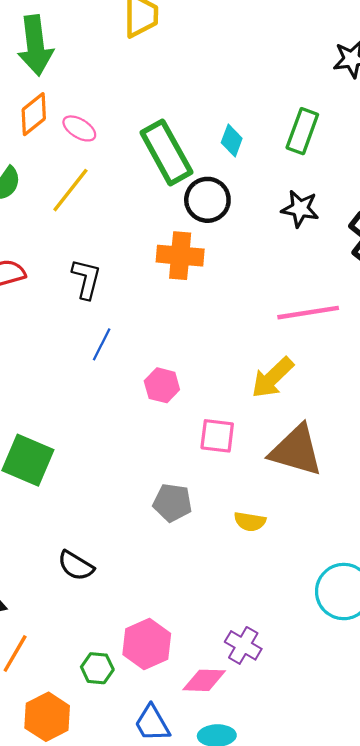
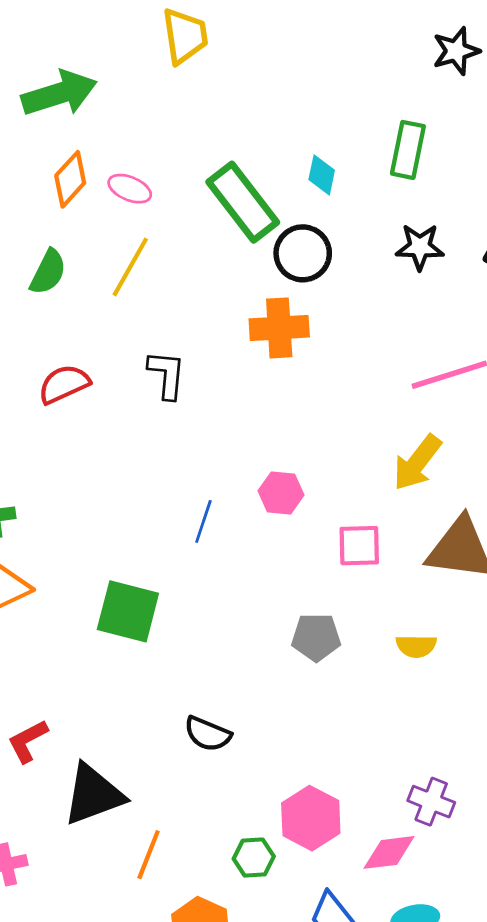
green arrow: (35, 45) -> (59, 93), turned -92
blue line: (102, 344) -> (203, 521), moved

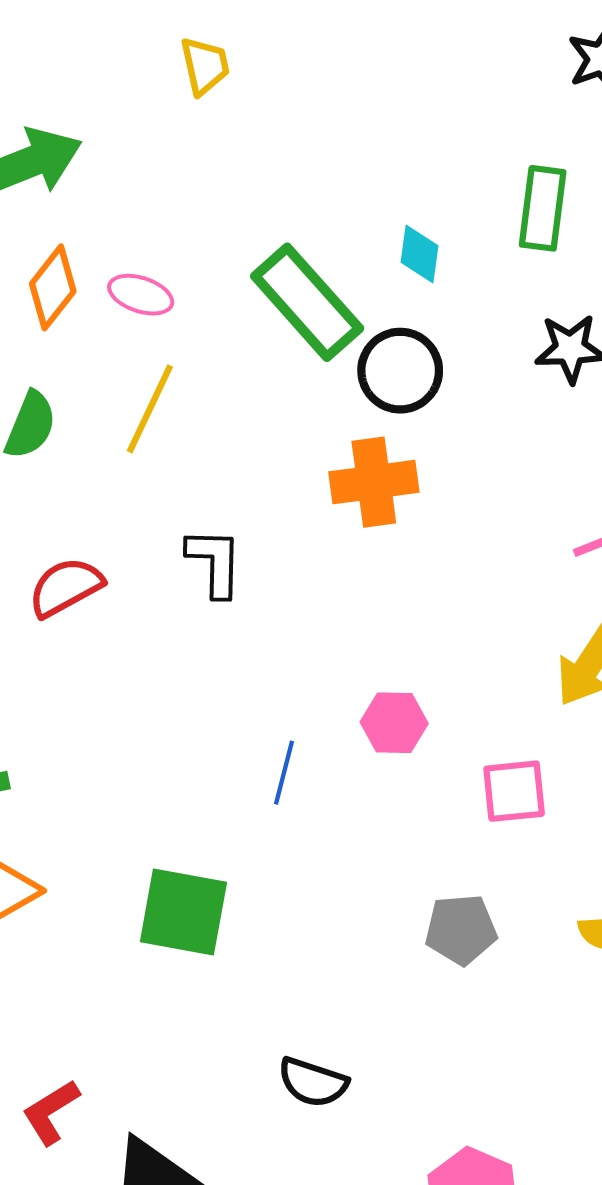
yellow trapezoid: (185, 36) -> (205, 66), size x0.7

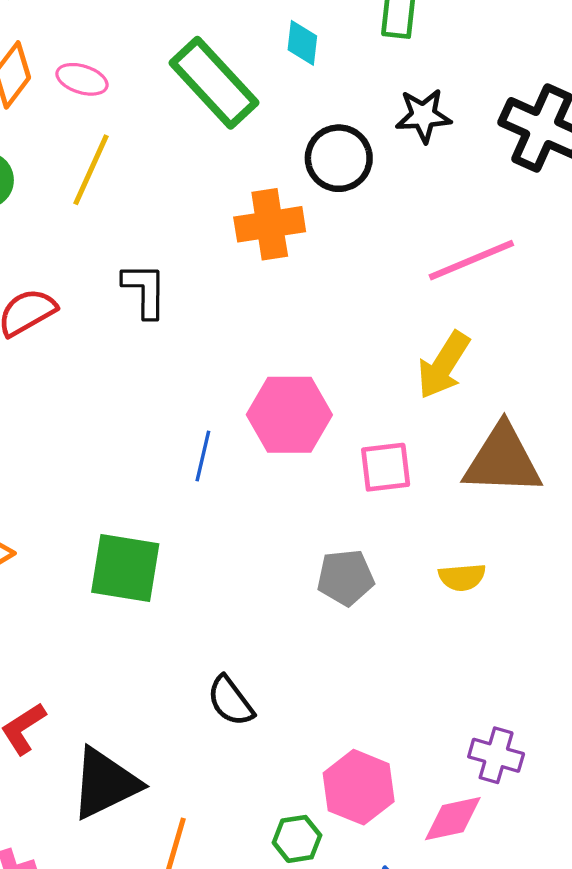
black circle: (400, 371) -> (339, 158), moved
pink hexagon: (394, 723) -> (289, 415), size x1.6
black semicircle: (313, 1082) -> (230, 701), turned 36

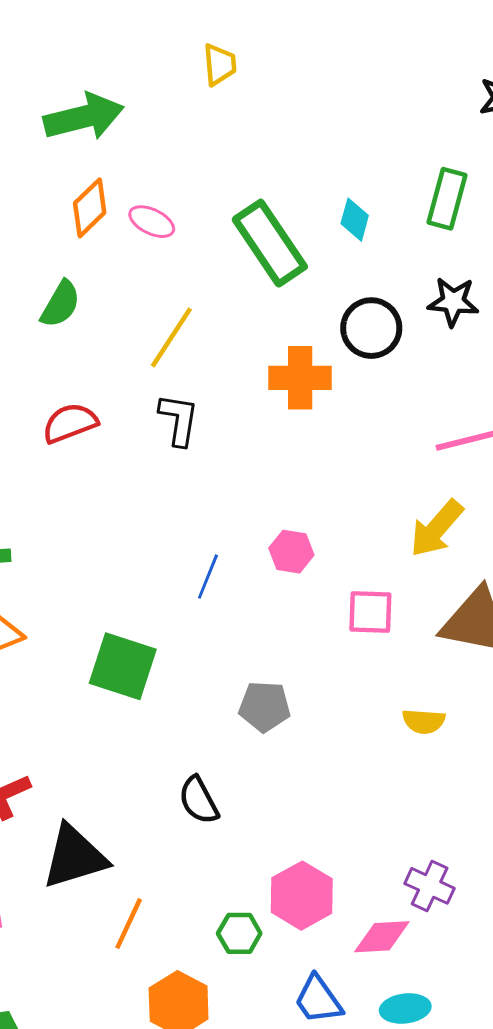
yellow line: (91, 170) -> (171, 337), moved
pink hexagon: (289, 415) -> (291, 552), size x0.6
gray pentagon: (345, 578) -> (265, 706), moved

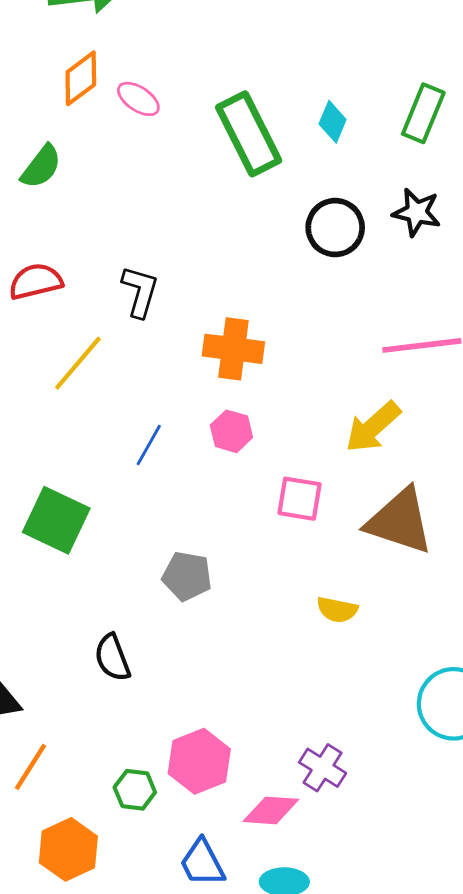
yellow line: (171, 337) -> (78, 363), moved
orange cross: (300, 378) -> (233, 349), moved

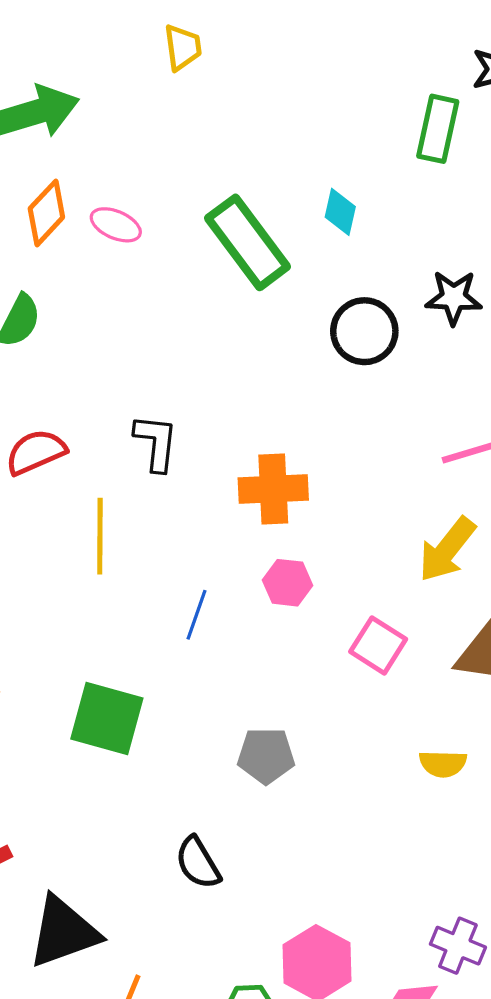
green rectangle: (423, 113) -> (438, 129), moved
yellow line: (78, 363) -> (100, 536), turned -30
pink square: (300, 499) -> (378, 645), turned 33

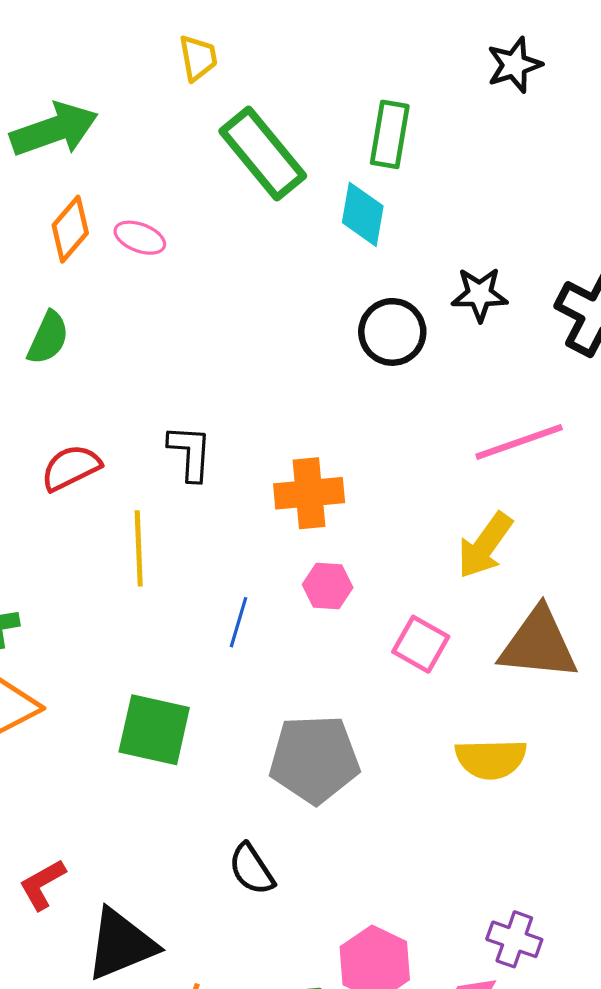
green rectangle: (438, 129) -> (390, 134), moved
cyan diamond: (340, 212) -> (363, 214), size x1.4
green rectangle: (248, 242) -> (263, 154), moved
gray pentagon: (266, 756) -> (314, 759), size x1.6
yellow semicircle: (443, 764) -> (491, 759), size x1.5

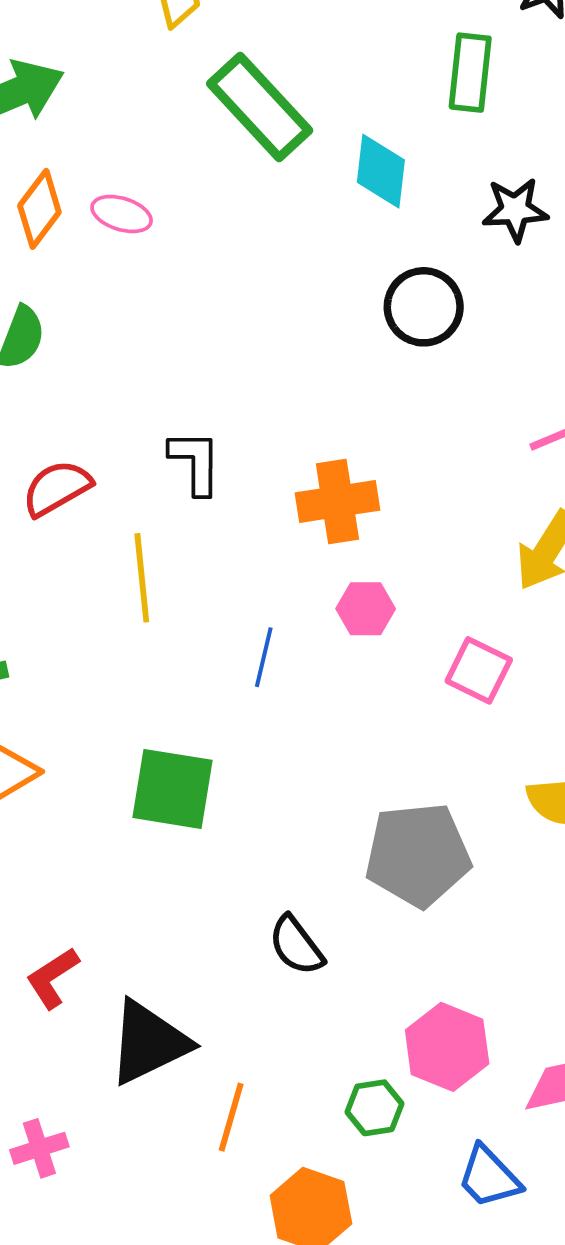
green rectangle: (390, 134) -> (470, 73), moved
black star: (480, 294) -> (515, 210), moved
gray pentagon: (314, 759) -> (418, 855), moved

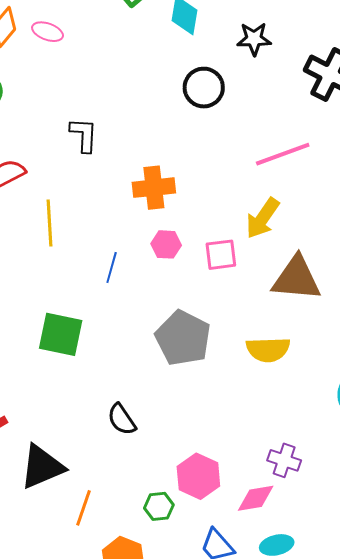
black L-shape: (195, 462) -> (84, 135), moved
pink square: (479, 670) -> (221, 255), moved, turned -36
gray pentagon: (418, 855) -> (183, 338), moved, turned 30

